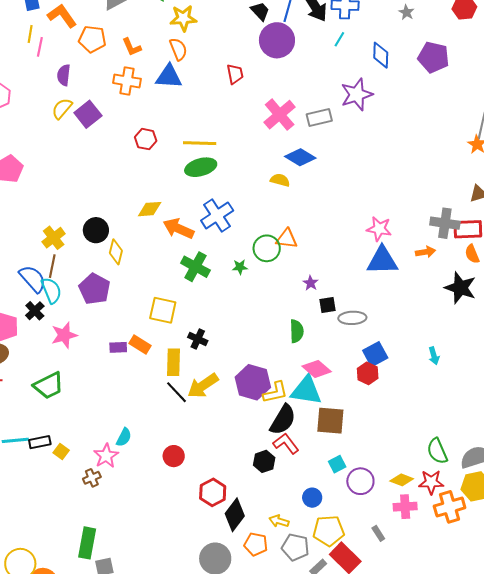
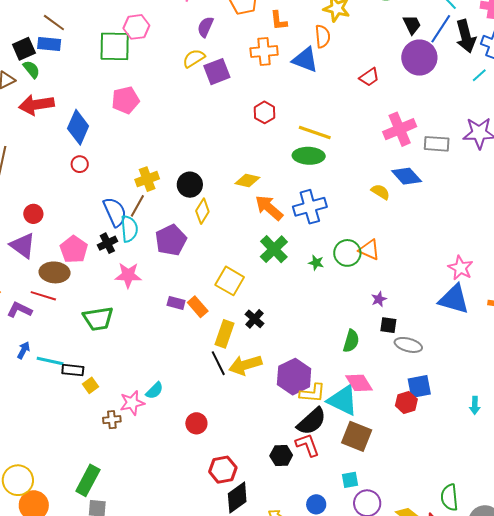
red trapezoid: (235, 74) -> (369, 77), turned 50
orange cross: (127, 81) -> (264, 51), turned -32

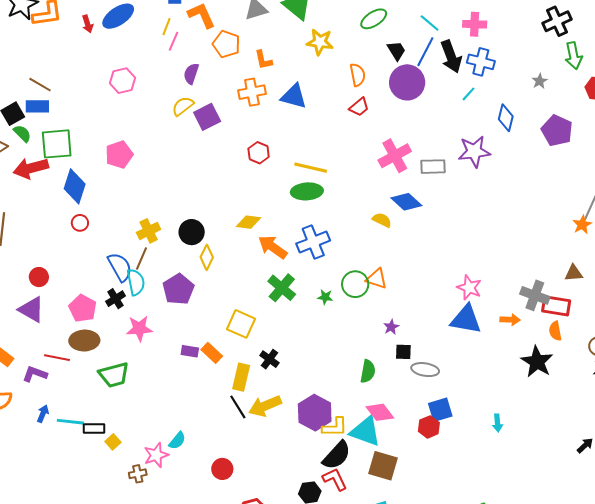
orange semicircle: (323, 36) -> (358, 75), moved
green square: (115, 46) -> (57, 144), moved
brown ellipse: (55, 272) -> (84, 341), moved

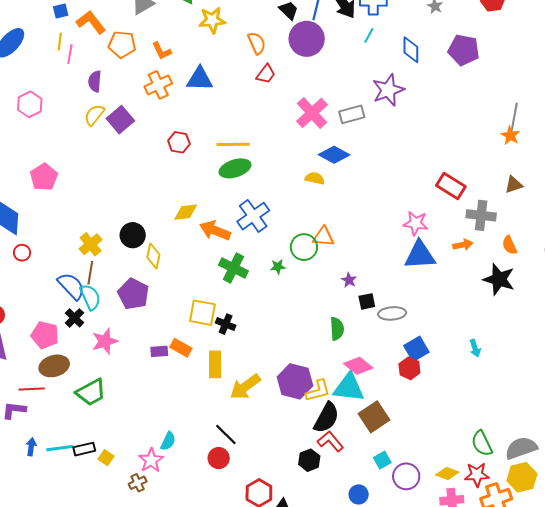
red rectangle: (556, 306) -> (451, 186), moved, turned 36
black cross: (269, 359) -> (226, 324), moved
black line: (238, 407) -> (226, 435), moved
brown square: (383, 466) -> (374, 417), turned -36

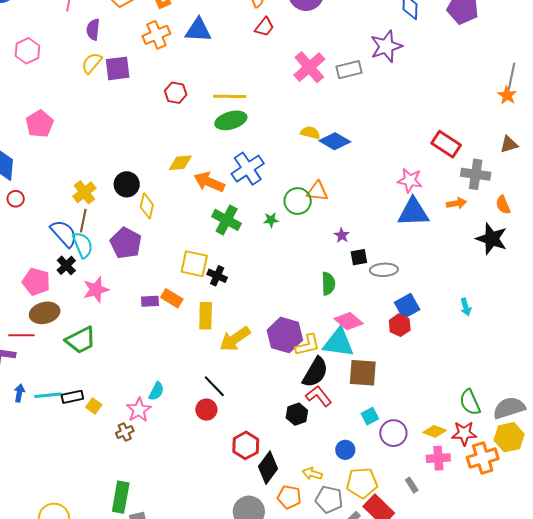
purple square: (120, 120) -> (118, 68), turned 32
blue diamond: (334, 155) -> (335, 141), moved
brown square: (374, 417) -> (363, 373), turned 36

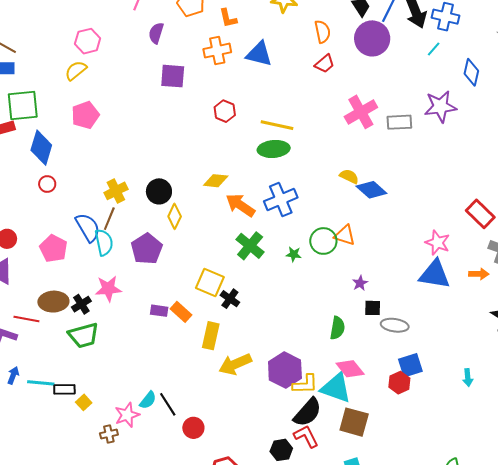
yellow semicircle: (92, 63) -> (76, 70), moved
black cross: (66, 265) -> (81, 304), moved
pink pentagon: (36, 282) -> (54, 248), moved
black line: (214, 386) -> (168, 404), moved

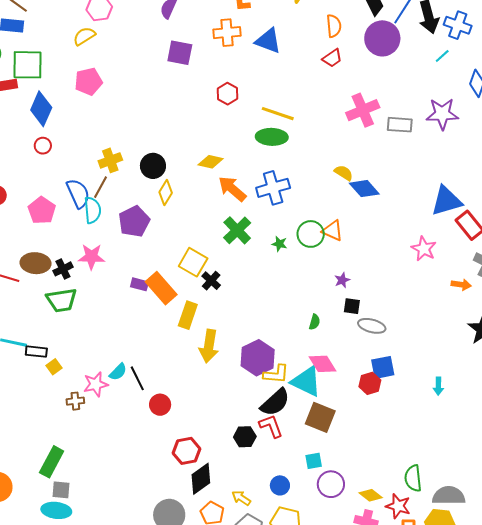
blue triangle: (435, 274) -> (446, 201), moved, turned -32
orange rectangle: (181, 312) -> (161, 288), size x1.5
green semicircle: (337, 328) -> (315, 322), size x0.7
yellow arrow: (235, 364) -> (209, 346), turned -64

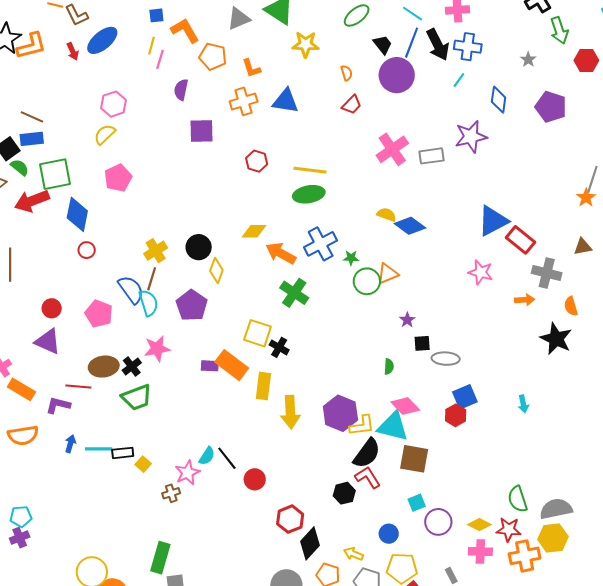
orange semicircle: (334, 26) -> (347, 73), size x0.7
orange triangle: (333, 231) -> (388, 274), turned -35
green star: (279, 244) -> (351, 258), moved

